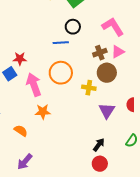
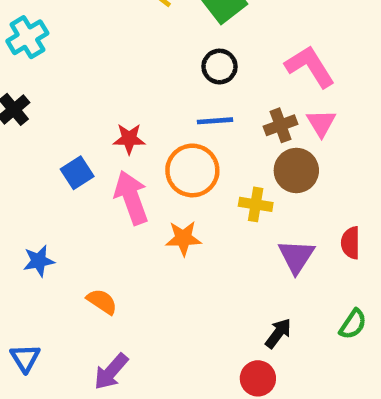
blue line: (61, 43) -> (215, 121), moved
pink triangle: (118, 52) -> (321, 123), turned -32
red star: (20, 59) -> (129, 139), moved
orange star: (43, 112) -> (183, 238), moved
red circle: (100, 164) -> (258, 378), moved

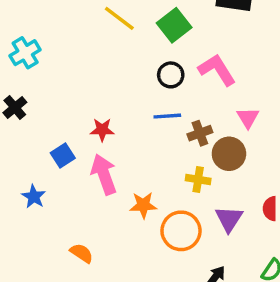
pink L-shape: (310, 67) -> (217, 70), moved
brown cross: (281, 125) -> (200, 133), moved
orange circle: (192, 170) -> (181, 231), moved
blue star: (39, 261) -> (34, 197), moved, turned -30

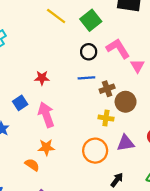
pink triangle: (248, 118) -> (137, 66), moved
red star: (102, 130) -> (42, 78), moved
orange star: (143, 205) -> (46, 147), moved
purple triangle: (229, 219) -> (126, 143), turned 48

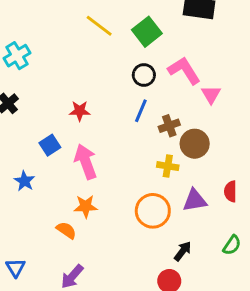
blue line: (86, 78) -> (141, 111), turned -63

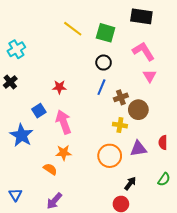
green square: (147, 32) -> (106, 33), turned -36
pink L-shape: (184, 71) -> (143, 51), moved
blue star: (24, 181) -> (22, 135), size x1.6

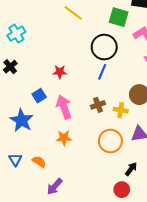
green square: (106, 33) -> (119, 17), moved
black circle: (104, 63) -> (104, 47), size x1.6
brown cross: (121, 97) -> (98, 105), moved
orange semicircle: (50, 169) -> (39, 162), moved
blue triangle: (15, 195) -> (15, 160), moved

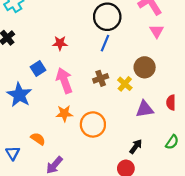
yellow cross: (121, 110) -> (125, 84), turned 32
orange circle: (110, 141) -> (93, 124), moved
blue triangle: (15, 160) -> (13, 153), moved

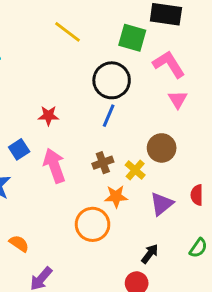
purple triangle: (145, 109) -> (162, 204), turned -30
orange star: (64, 113) -> (116, 196), moved

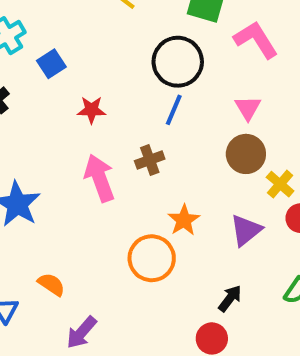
pink triangle: (178, 99) -> (248, 108), moved
blue square: (19, 149) -> (51, 64), moved
brown cross: (103, 163) -> (150, 160), moved
yellow cross: (135, 170) -> (280, 184), moved
orange star: (116, 196) -> (184, 220), turned -30

